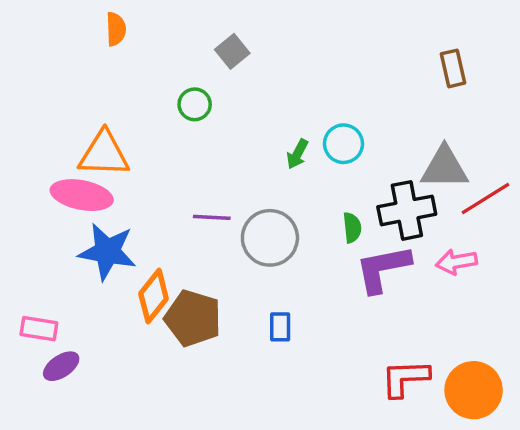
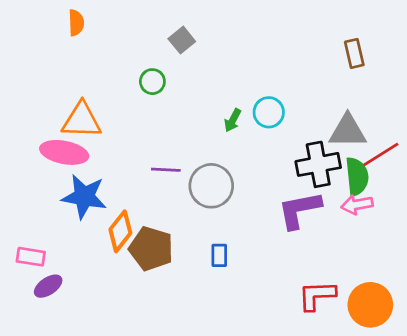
orange semicircle: (116, 29) -> (76, 23), moved
green semicircle: (352, 228) -> (357, 176), moved, size x1.6

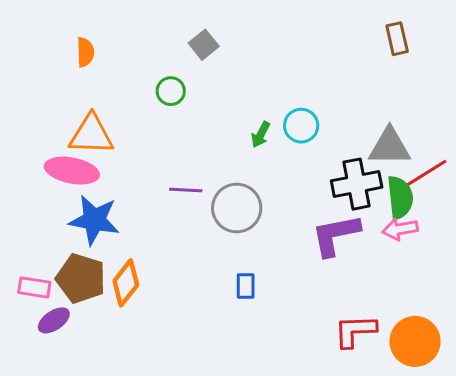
orange semicircle: (76, 23) -> (85, 52), moved
brown rectangle: (354, 53) -> (397, 39), moved
orange diamond: (120, 231) -> (126, 283), moved
brown pentagon: (151, 249) -> (81, 278), moved

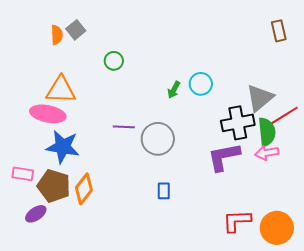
brown rectangle: (397, 39) -> (279, 31), moved
gray square: (204, 45) -> (76, 30), moved
gray triangle: (390, 147) -> (260, 98), turned -40
pink rectangle: (34, 287) -> (23, 174), moved

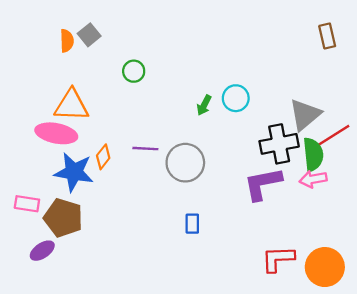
orange diamond: (84, 189) -> (103, 157), moved, size x0.7

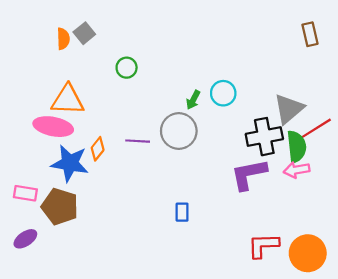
gray circle: (185, 163) -> (179, 131), moved
purple ellipse: (42, 251) -> (25, 239), moved

